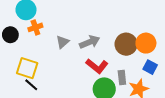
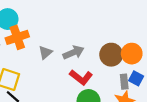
orange cross: (35, 27) -> (17, 37), size x1.5
gray rectangle: (122, 77) -> (124, 82), moved

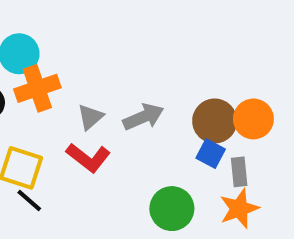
red L-shape: (81, 77) -> (88, 158), moved
blue square: (136, 78) -> (211, 154), moved

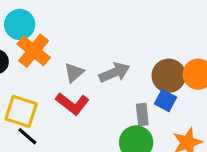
orange cross: (37, 88) -> (34, 51), turned -32
gray rectangle: (239, 172) -> (142, 114), moved

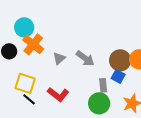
gray arrow: (114, 73) -> (85, 58), turned 60
red L-shape: (72, 104) -> (58, 94), moved

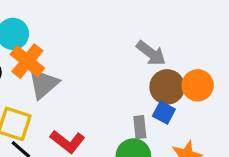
gray triangle: (59, 58) -> (43, 84), moved, size x1.5
gray arrow: (85, 58) -> (151, 53), moved

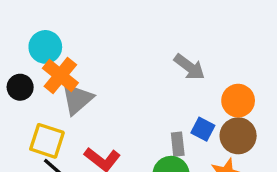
brown circle: (167, 87) -> (238, 136), moved

